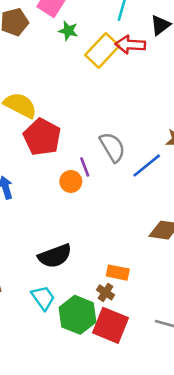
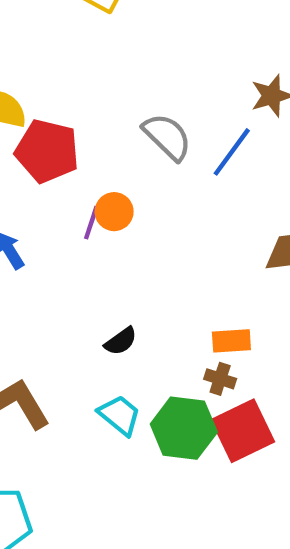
purple line: (85, 167) -> (91, 223), moved, turned 54
black semicircle: (55, 256) -> (121, 341), size x0.6
red square: (110, 325) -> (243, 431), turned -33

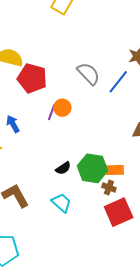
green hexagon: (184, 428) -> (93, 168), moved

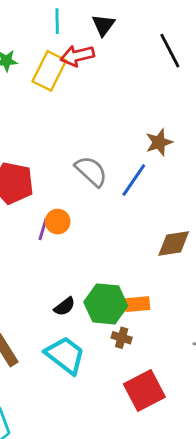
brown cross: (109, 187) -> (122, 338), moved
cyan trapezoid: (61, 203) -> (65, 355), size x1.4
red square: (119, 212) -> (144, 391), moved

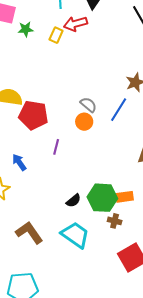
yellow rectangle: (49, 71) -> (56, 35), size x0.6
gray semicircle: (91, 171) -> (88, 105), size x0.7
orange circle: (58, 222) -> (84, 122), moved

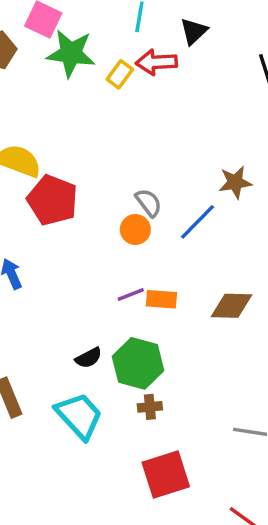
green star: (26, 29) -> (71, 53), size x1.8
purple line: (56, 147) -> (131, 294), moved, turned 42
orange rectangle: (125, 197) -> (161, 299), moved
brown cross: (115, 221) -> (150, 407), turned -32

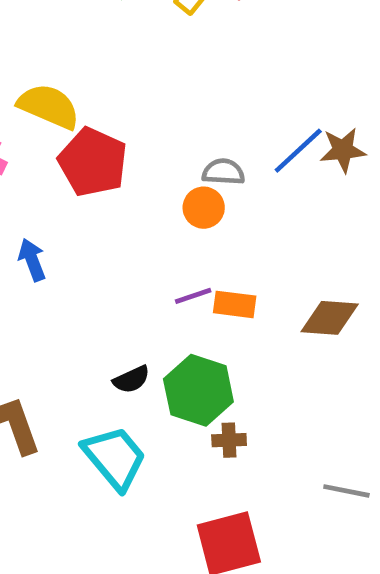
gray semicircle: (149, 203) -> (223, 172), turned -52
blue line: (197, 222) -> (298, 151), moved
brown cross: (150, 407) -> (229, 440), moved

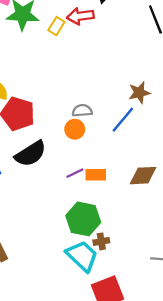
blue line: (298, 151) -> (123, 120), moved
black semicircle: (131, 379) -> (30, 154), moved, size x1.8
cyan trapezoid: (115, 458) -> (82, 256), moved

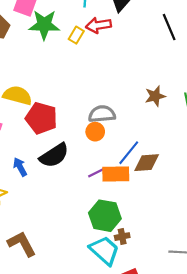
gray semicircle: (82, 111) -> (102, 114), size x1.4
blue line: (123, 120) -> (129, 153), moved
orange rectangle: (96, 175) -> (116, 174), size x1.4
brown diamond: (143, 176) -> (147, 163), moved

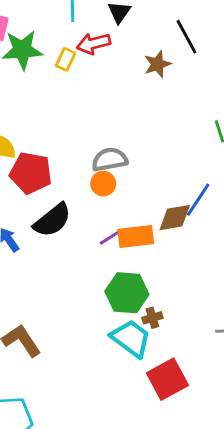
brown star: (155, 96) -> (157, 64), moved
blue line: (129, 153) -> (198, 200), moved

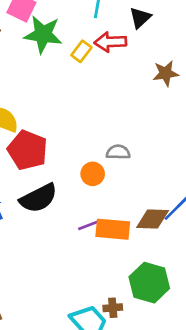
gray semicircle: (110, 160) -> (118, 152), moved, size x0.7
green hexagon: (127, 293) -> (149, 283), moved

